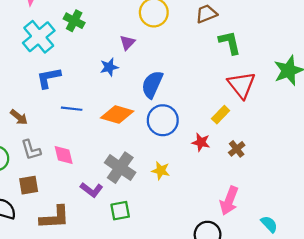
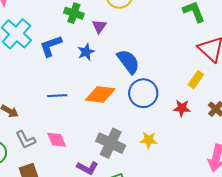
green cross: (74, 21) -> (74, 13), moved
blue L-shape: (49, 78) -> (51, 46), moved
blue semicircle: (152, 84) -> (128, 62), turned 128

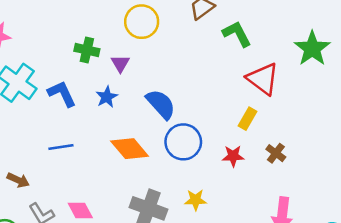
blue L-shape: (51, 46) -> (62, 94), turned 90
orange diamond: (100, 94) -> (130, 149), turned 48
blue line: (57, 96) -> (61, 147), moved

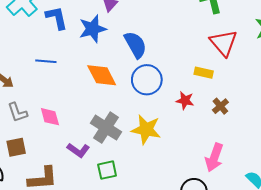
blue star: (107, 97) -> (93, 29), size x1.5
yellow rectangle: (247, 119) -> (204, 73), turned 60
yellow star: (196, 200) -> (146, 129), size x1.6

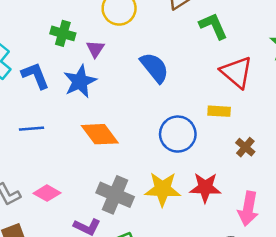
blue semicircle: (135, 45) -> (154, 68), moved
blue circle: (147, 80) -> (178, 134), moved
red star: (185, 101) -> (205, 188), moved, size x1.4
pink diamond: (50, 117) -> (47, 193), turned -35

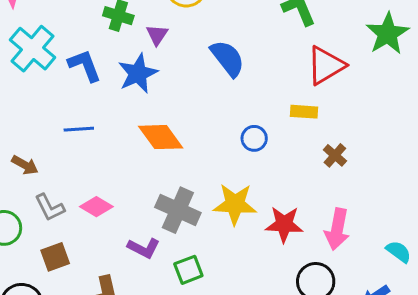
red triangle: (237, 72) -> (326, 65), turned 48
blue circle: (178, 134) -> (254, 138), size x0.6
red star: (205, 188) -> (284, 224), moved

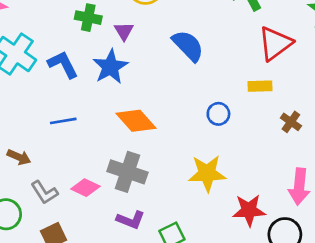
gray cross: (178, 210) -> (127, 172), moved
red star: (284, 224) -> (249, 210), moved

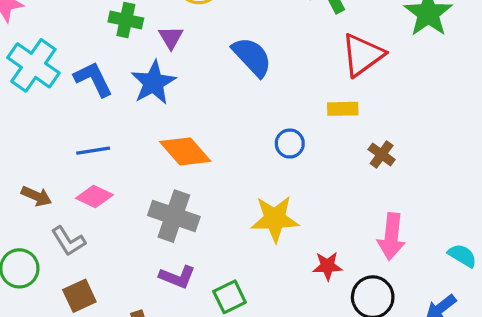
pink diamond: (85, 188) -> (94, 197), moved
red star: (249, 210) -> (327, 266), size x0.7

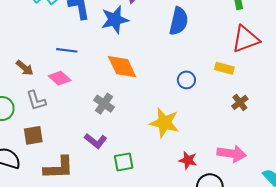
blue semicircle: (252, 57) -> (179, 21), turned 40
gray cross: (174, 216) -> (104, 104), size x0.7
pink arrow: (391, 237) -> (232, 154), turned -104

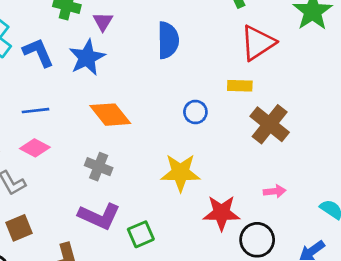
brown cross: (240, 102) -> (270, 124), size x1.8
purple L-shape: (96, 141) -> (99, 216), size x1.4
pink arrow: (232, 154) -> (275, 191), size x0.6
red star: (188, 160) -> (222, 213), size x1.5

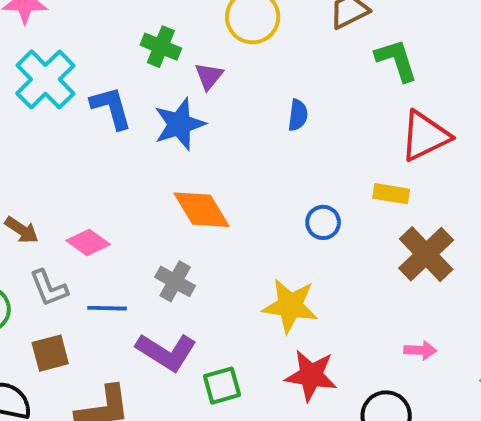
blue semicircle: (168, 40) -> (298, 115), size x0.6
blue line: (35, 111) -> (107, 308), moved
red star: (222, 213) -> (311, 375), moved

